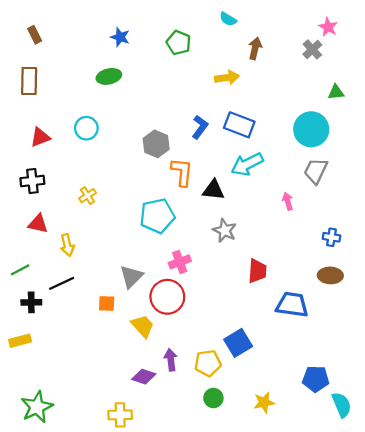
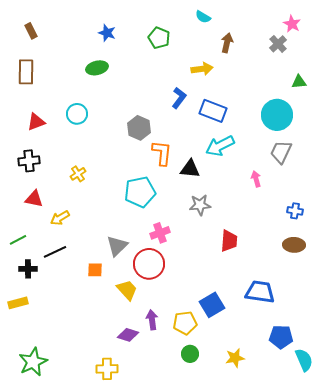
blue L-shape: (200, 127) -> (179, 98), moved
gray star: (225, 230) -> (200, 205), turned -30
yellow arrow: (67, 245) -> (60, 218), turned 72
blue trapezoid: (292, 305) -> (260, 292), moved

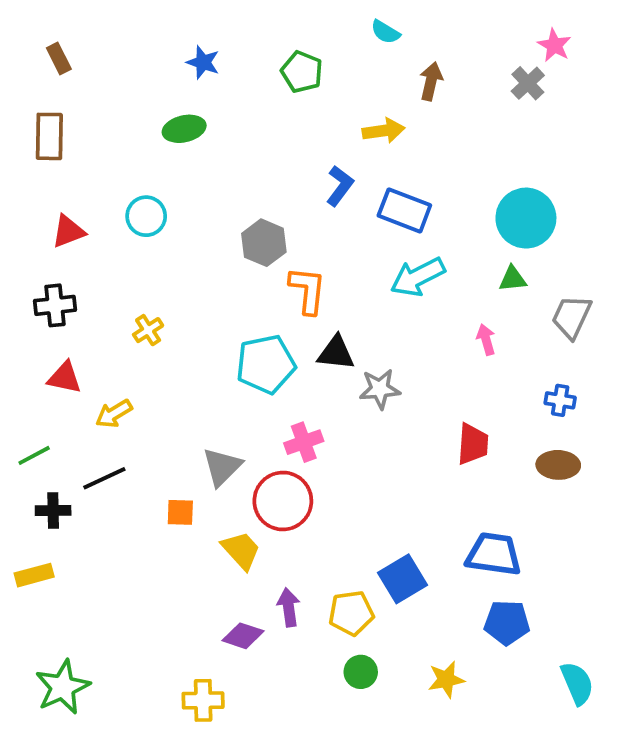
green triangle: (299, 82) -> (513, 279), moved
gray trapezoid: (281, 152) -> (571, 317), moved
black triangle: (190, 169) -> (336, 353), moved
red trapezoid: (229, 241) -> (473, 444), moved
blue pentagon: (281, 337) -> (507, 623), moved

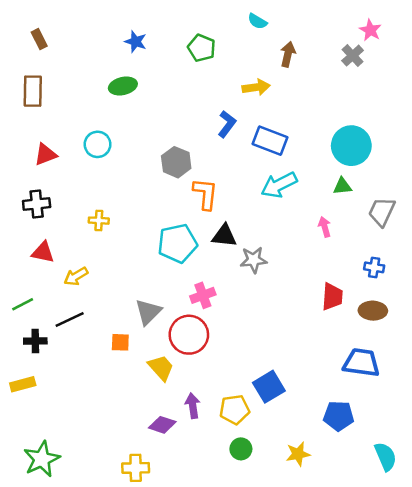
yellow cross: (148, 330) -> (99, 221), turned 36
red trapezoid: (473, 444) -> (332, 297), moved
blue trapezoid: (494, 554) -> (361, 363), moved

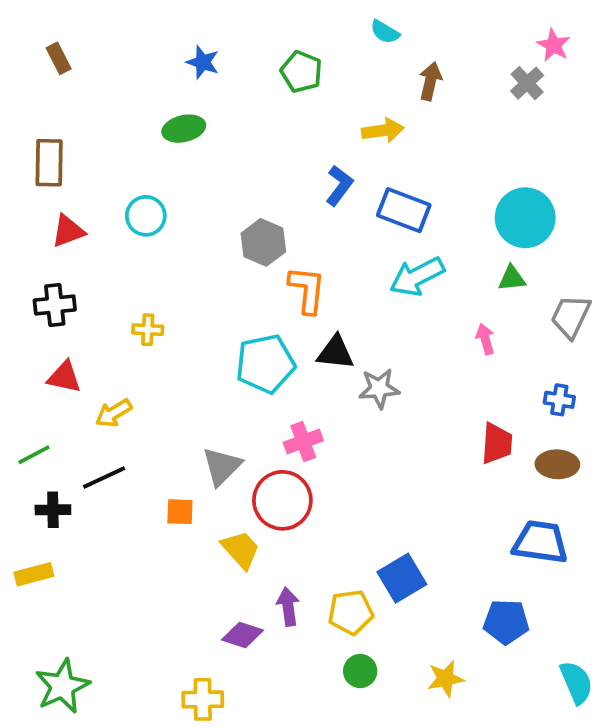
brown rectangle: (33, 91) -> (49, 163), moved

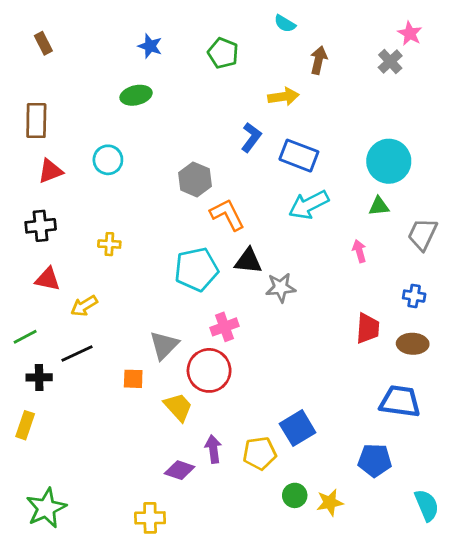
orange L-shape: (307, 290) -> (227, 215), turned -33
yellow rectangle: (34, 574) -> (25, 425), turned -56
green circle: (360, 671) -> (295, 495), moved

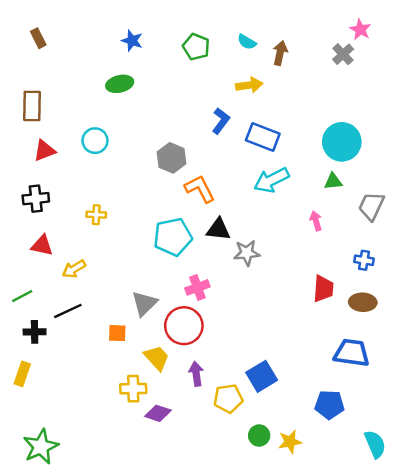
cyan semicircle: (285, 24) -> (247, 42), moved
purple arrow: (213, 449) -> (196, 374), moved
yellow cross: (150, 518) -> (133, 389), moved

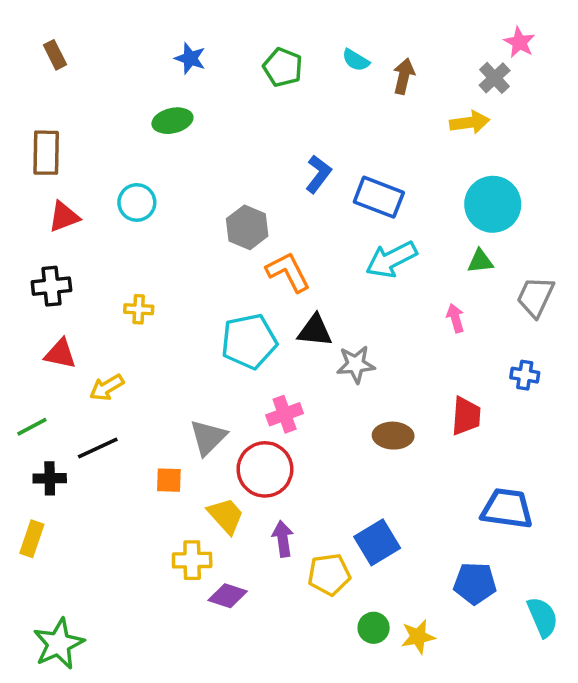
yellow arrow: (249, 85) -> (470, 122), moved
brown ellipse: (363, 302) -> (393, 436), moved
cyan semicircle: (375, 444) -> (543, 617), moved

